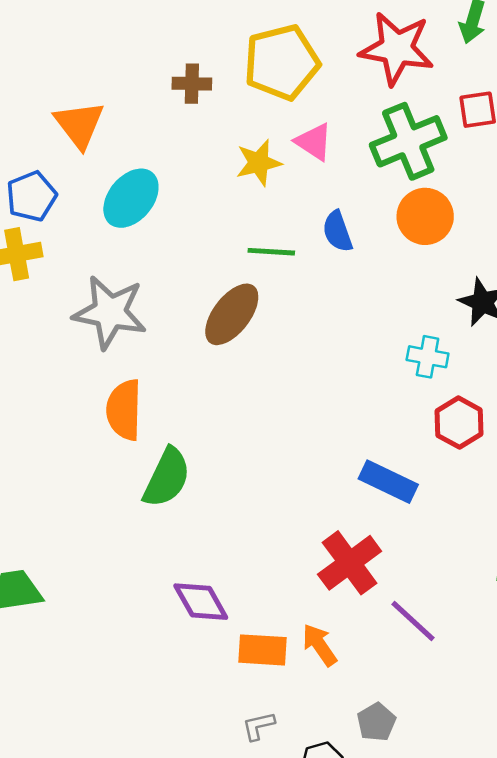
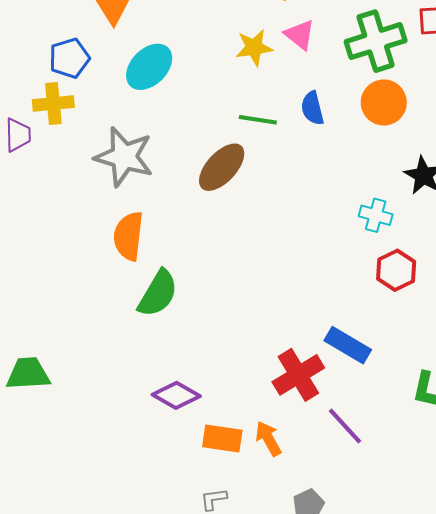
blue rectangle: (388, 482) -> (348, 345), moved
purple diamond: (201, 602) -> (176, 395), turned -36

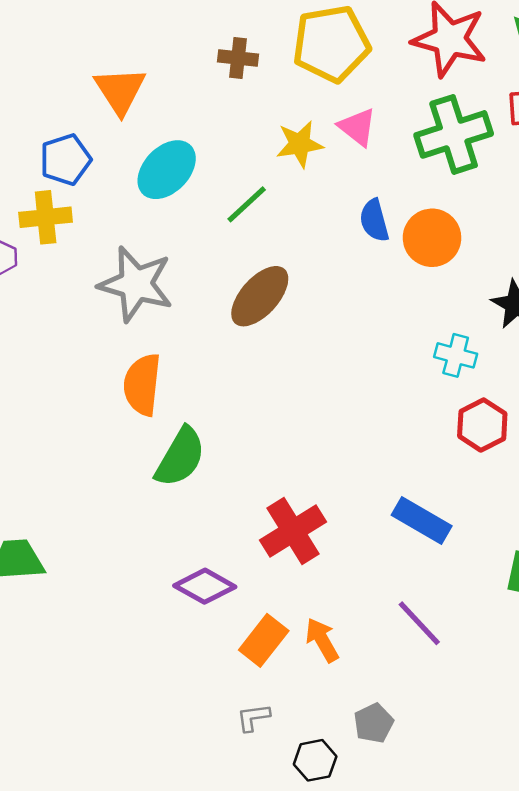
orange circle: (384, 102) -> (432, 238), moved
green line: (258, 120) -> (247, 204), moved, turned -51
red cross: (298, 375) -> (293, 531), moved
orange rectangle: (222, 439) -> (264, 640), turned -60

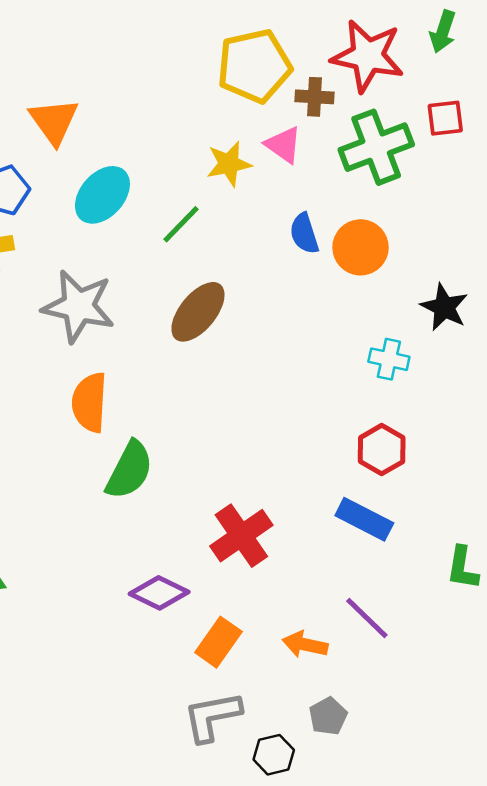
brown cross: (238, 58) -> (314, 97), moved
red hexagon: (482, 425) -> (382, 450), moved
orange arrow: (322, 640) -> (305, 645), moved, turned -45
gray L-shape: (253, 717) -> (212, 717), size x1.8

